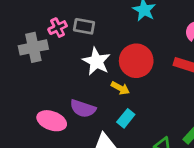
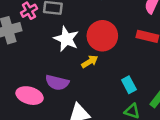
yellow arrow: (120, 88) -> (90, 62), turned -56
cyan rectangle: (126, 118) -> (129, 85), moved, turned -63

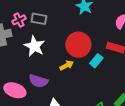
white star: (66, 39) -> (34, 46), moved
cyan rectangle: (129, 85) -> (96, 61), moved, turned 64

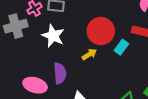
purple semicircle: (38, 81) -> (60, 73), turned -108

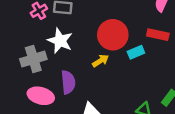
gray cross: (16, 26) -> (33, 59), moved
cyan rectangle: (121, 47) -> (136, 52), turned 32

